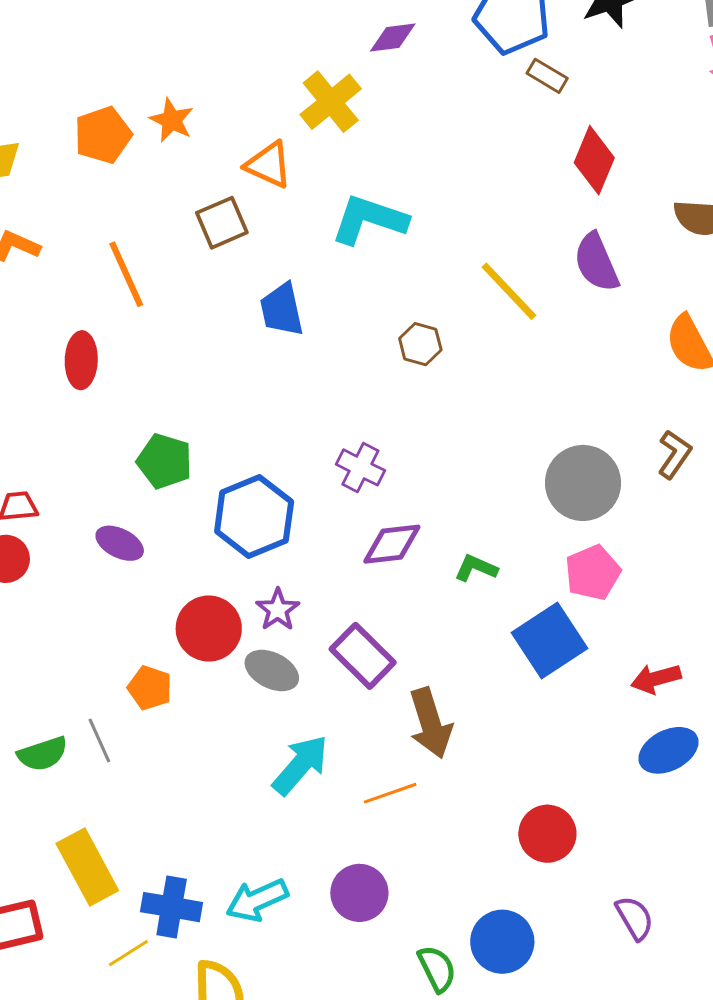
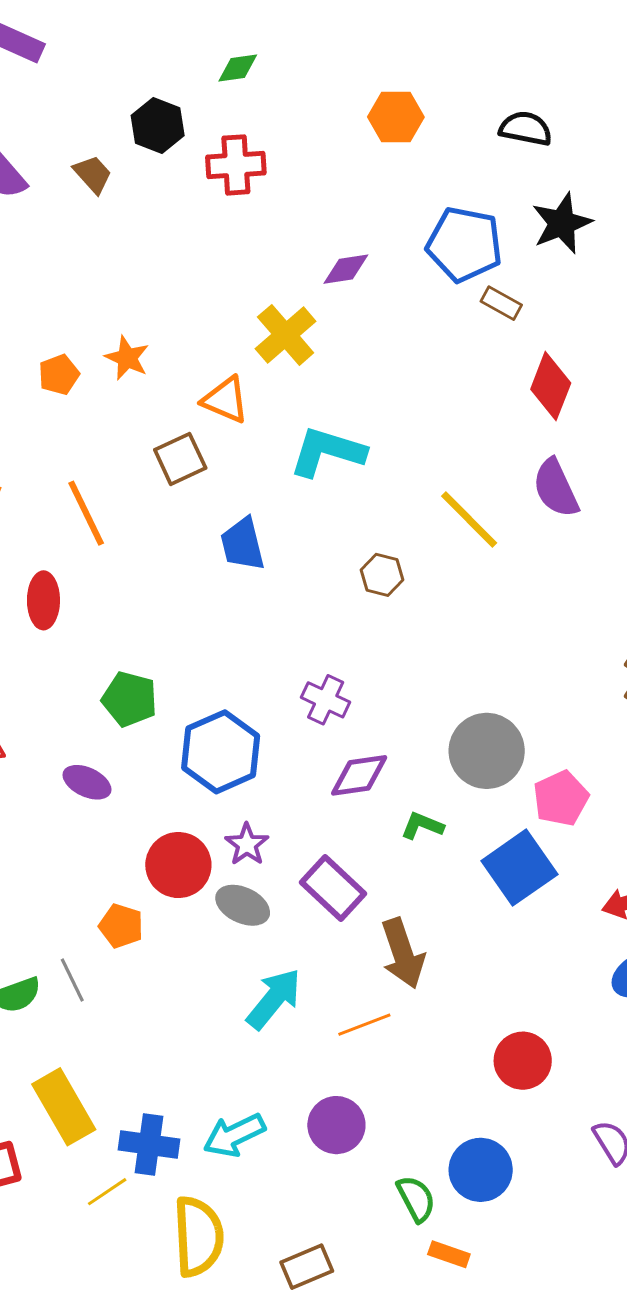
orange pentagon: (103, 135) -> (59, 375), size x0.7
gray circle: (583, 483) -> (487, 751), moved
green L-shape: (476, 568) -> (422, 826), moved

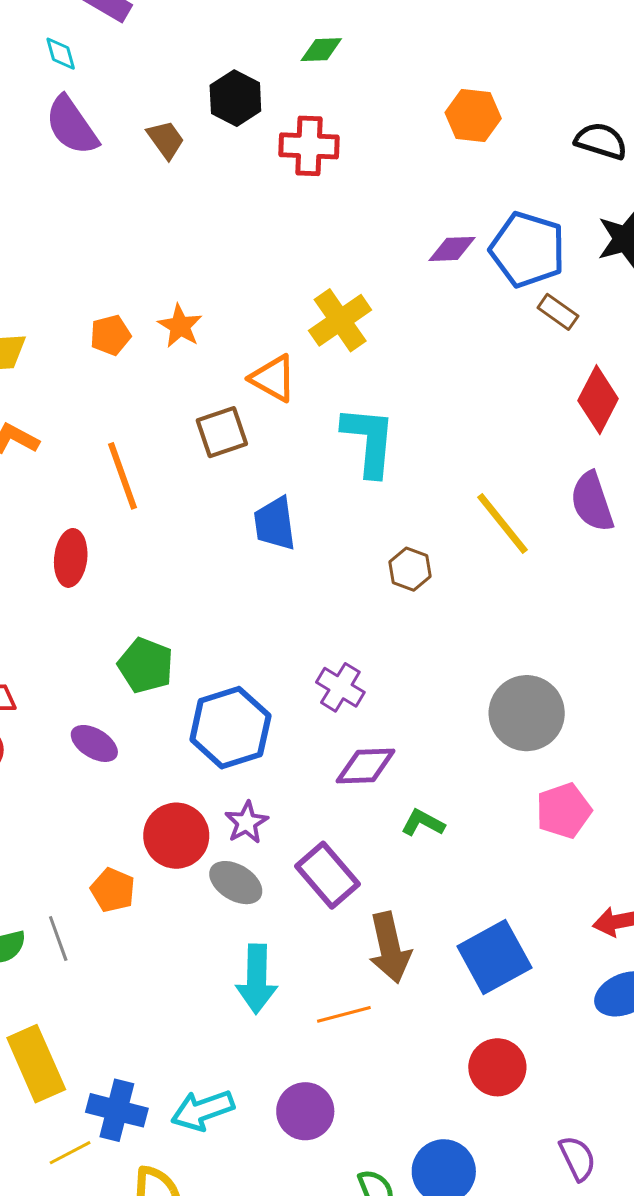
purple diamond: (346, 269) -> (452, 249), moved
cyan L-shape: (327, 452) -> (369, 441), turned 72
gray circle: (487, 751) -> (527, 713), moved
blue square: (519, 868) -> (494, 957), moved
cyan arrow: (274, 999) -> (257, 979), turned 136

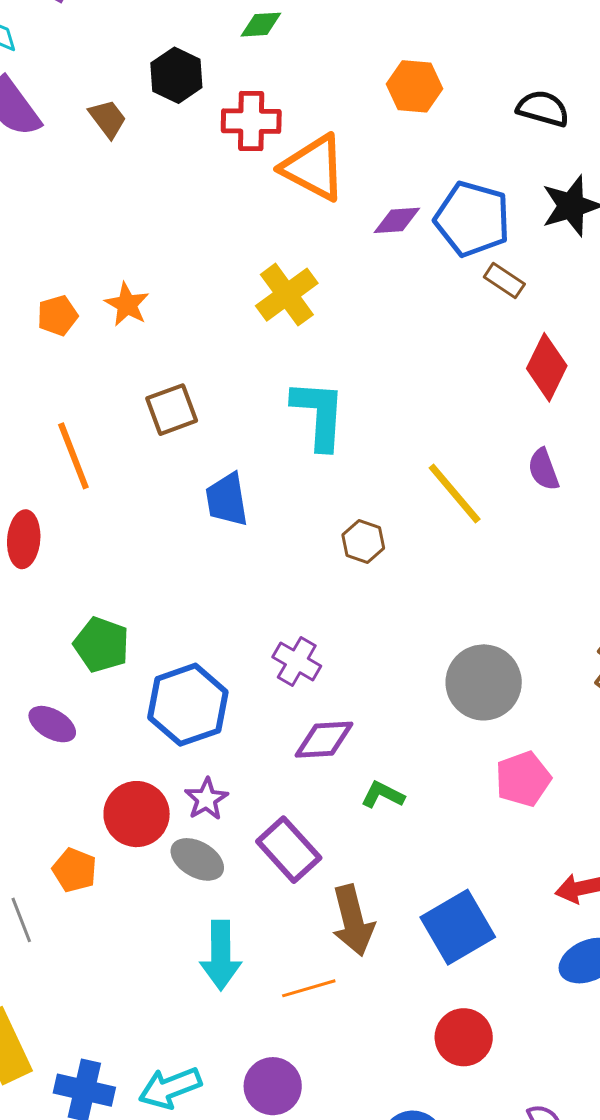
orange triangle: (273, 378) -> (314, 168), moved, size x1.4
purple semicircle: (592, 502) -> (543, 469), size x0.7

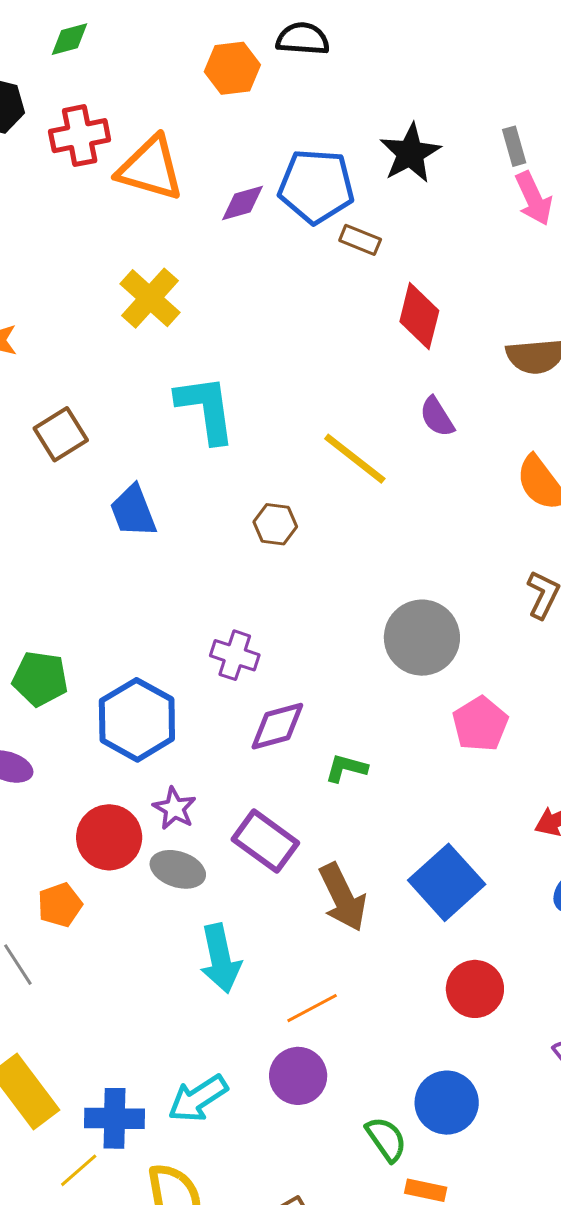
black semicircle: (543, 109) -> (303, 39), moved
orange pentagon: (75, 870) -> (60, 905), turned -30
orange line: (309, 988) -> (312, 1008), moved

